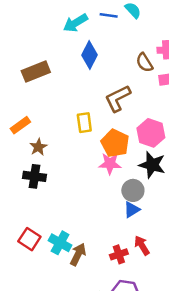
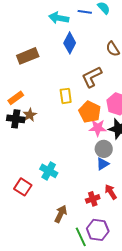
cyan arrow: (75, 23) -> (59, 18), turned 42
pink star: (110, 164) -> (98, 128), moved
black cross: (35, 176) -> (16, 119), moved
cyan cross: (60, 243) -> (49, 171), moved
brown arrow: (78, 254) -> (61, 214), moved

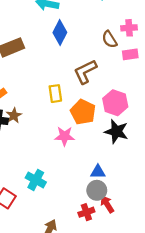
pink star: (98, 128) -> (65, 136), moved
gray circle: (104, 149) -> (97, 190), moved
blue triangle: (103, 164) -> (98, 172), turned 32

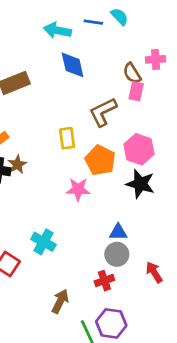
blue diamond: (60, 32) -> (73, 65), turned -40
pink rectangle: (130, 54) -> (136, 91), moved, turned -70
red arrow: (107, 204) -> (154, 272), moved

